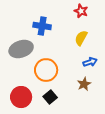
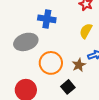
brown star: (84, 84) -> (79, 65), moved
black square: (50, 97) -> (68, 87), moved

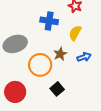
blue cross: (47, 19) -> (49, 21), moved
brown star: (79, 65) -> (60, 54), moved

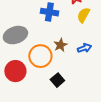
yellow semicircle: (75, 33) -> (83, 15), moved
red circle: (15, 92) -> (15, 71), moved

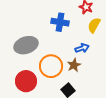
brown star: (60, 45) -> (74, 65), moved
blue arrow: (84, 48) -> (82, 48), moved

